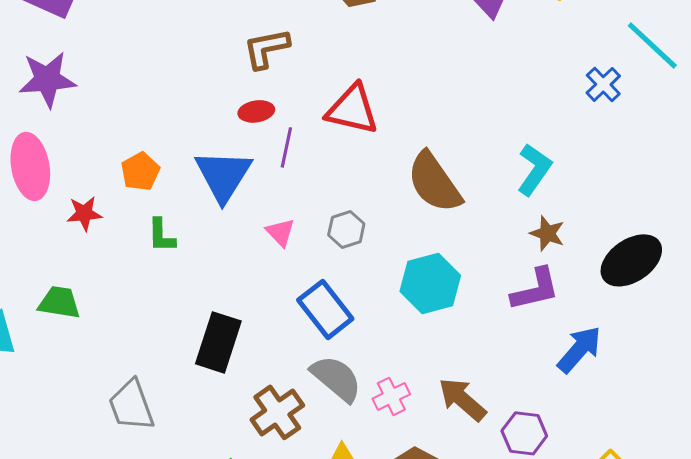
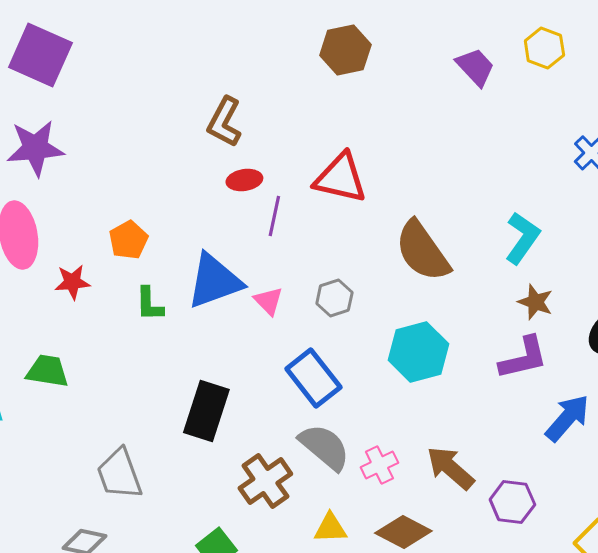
brown L-shape: (266, 48) -> (224, 122), moved, turned -51
blue triangle: (223, 175) -> (214, 281), moved, turned 38

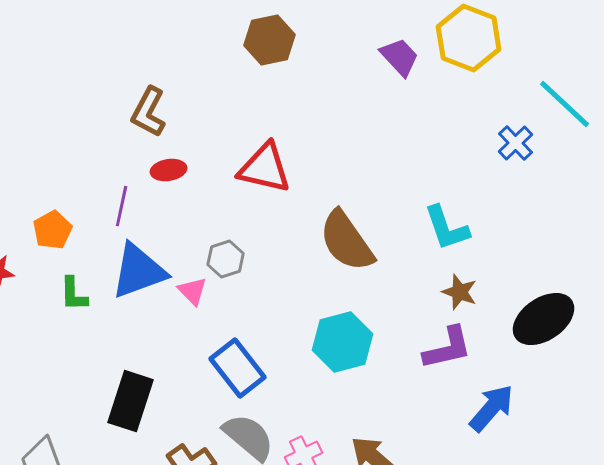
yellow hexagon: (544, 48) -> (469, 38), size x1.6
purple line: (274, 216) -> (122, 206), moved
cyan L-shape: (522, 238) -> (447, 228), turned 126
gray hexagon: (334, 298) -> (226, 259), moved

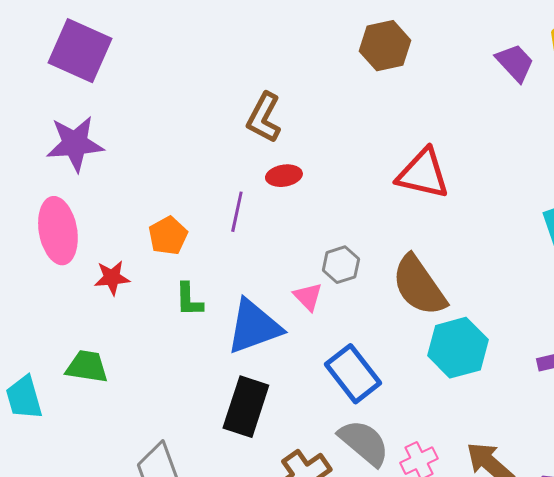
red triangle: (265, 168) -> (423, 174), moved
brown semicircle: (347, 241) -> (419, 286), moved
blue triangle: (139, 271) -> (254, 327), moved

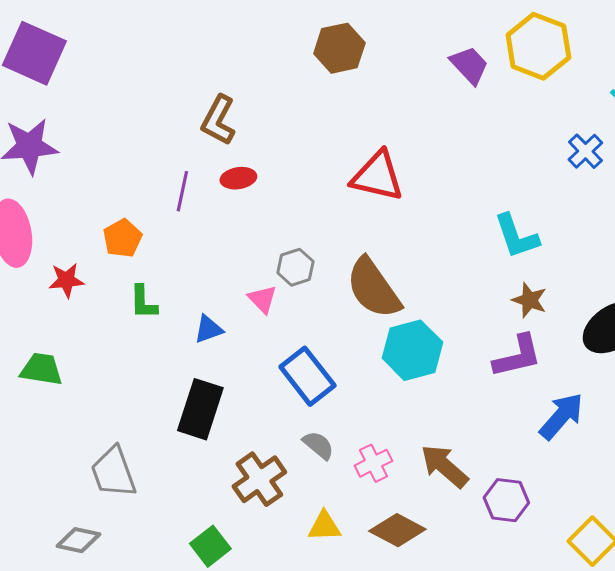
purple line: (237, 212) -> (182, 191), moved
blue triangle: (254, 327) -> (208, 329), size x0.5
gray semicircle: (364, 443) -> (318, 445), size x0.6

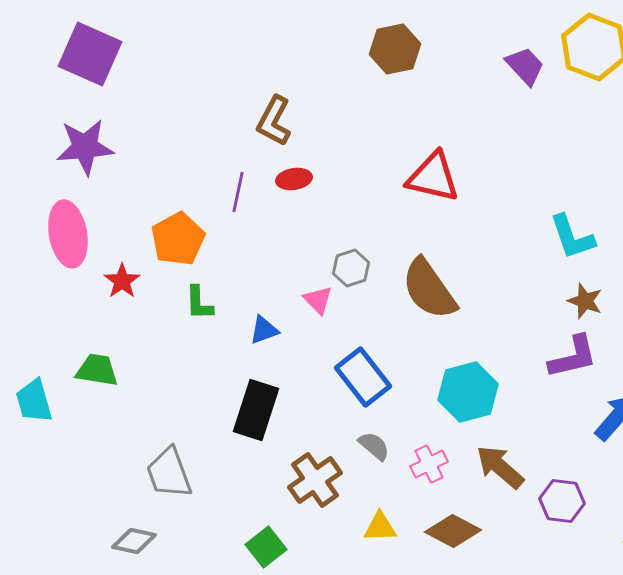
orange pentagon: (122, 238) -> (178, 239), size x1.4
red star: (66, 280) -> (122, 281), turned -30
cyan hexagon: (412, 350) -> (468, 392), moved

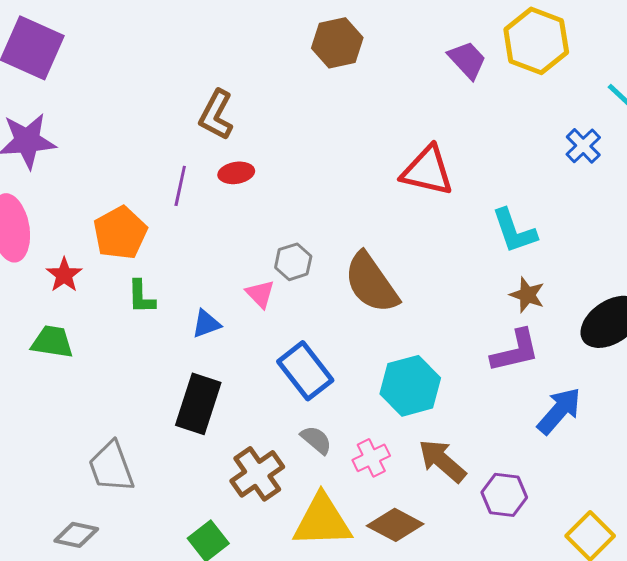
red triangle: (433, 177) -> (427, 171), moved
green trapezoid: (97, 370) -> (52, 342), moved
yellow triangle: (380, 527) -> (322, 521), size x1.8

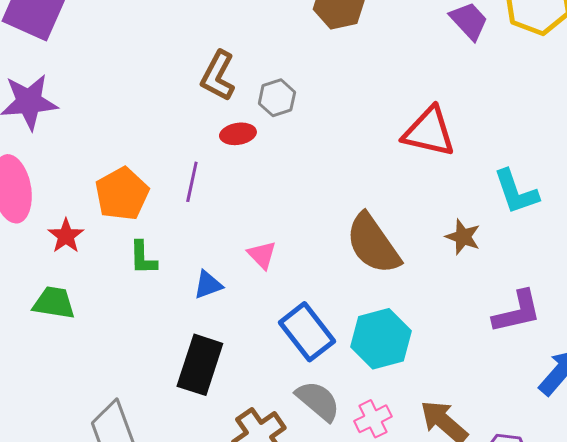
purple line: (180, 186) -> (192, 182), moved
gray hexagon: (293, 262) -> (277, 98), moved
brown star: (527, 295) -> (463, 237), moved
cyan hexagon: (410, 386) -> (381, 339), moved
gray semicircle: (316, 440) -> (318, 401), size x1.4

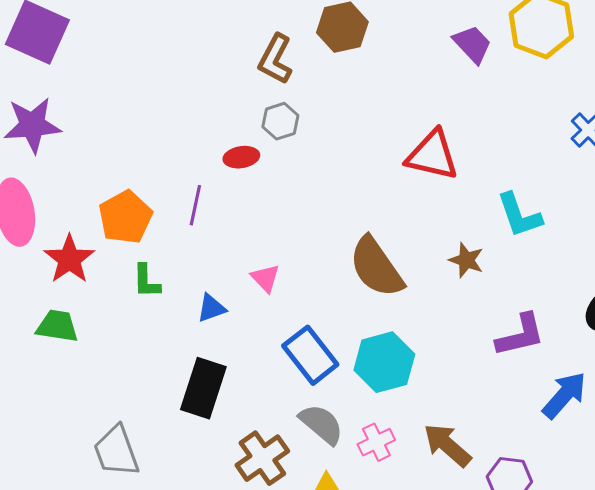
brown L-shape: (218, 76) -> (275, 59), moved
red star: (66, 236) -> (69, 259), size x1.4

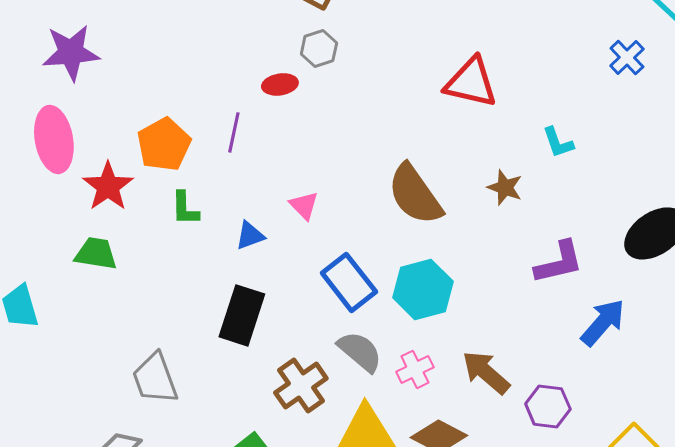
cyan L-shape: (519, 215) -> (558, 142), size x0.7

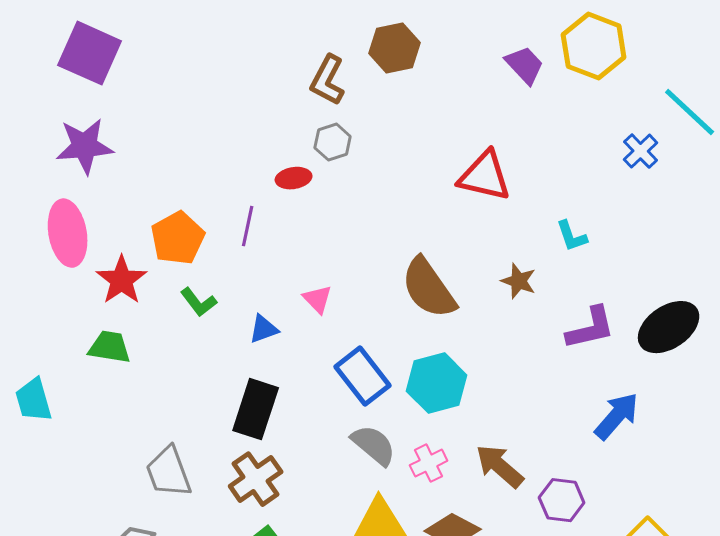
green L-shape: (185, 208) -> (199, 302), turned -36
purple L-shape: (559, 262) -> (591, 328), moved
brown cross: (301, 385) -> (256, 479), moved

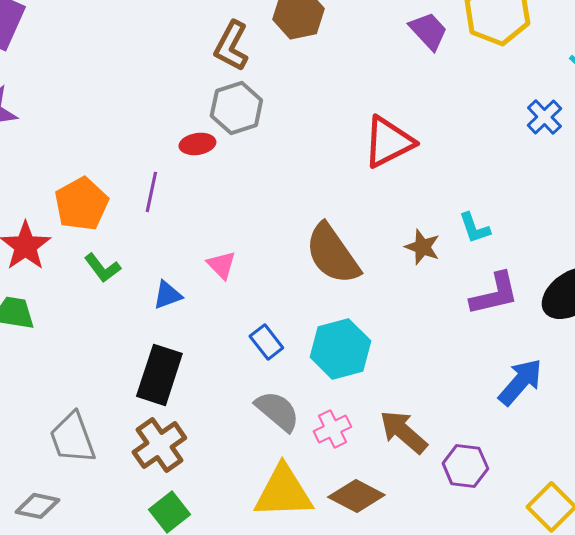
gray hexagon: (333, 142) -> (236, 108), size x1.4
red triangle: (485, 176) -> (388, 142), turned -40
cyan L-shape: (572, 236) -> (474, 228), moved
blue rectangle: (363, 376) -> (266, 342), size x0.6

